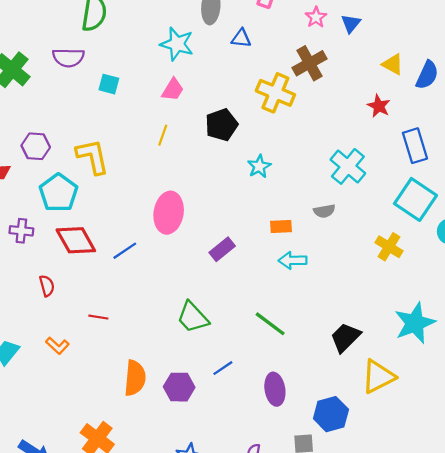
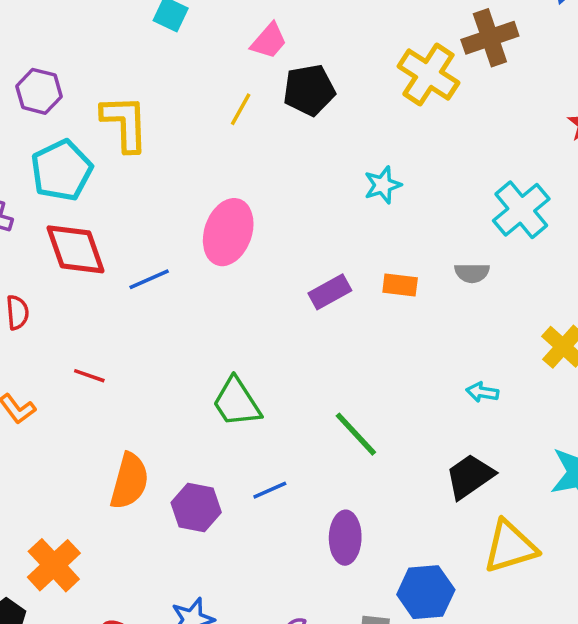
black pentagon: (222, 125) -> (309, 90), moved
purple rectangle: (222, 249) -> (330, 292), moved
cyan arrow: (293, 260) -> (482, 392), moved, size x0.7

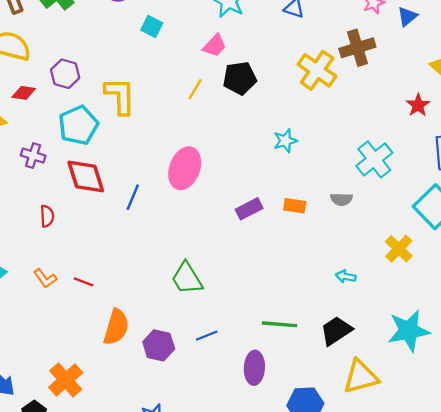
blue line: (149, 279) -> (133, 197), turned -45
red line: (89, 376) -> (84, 282), moved
green line: (356, 434) -> (280, 324), moved, turned -44

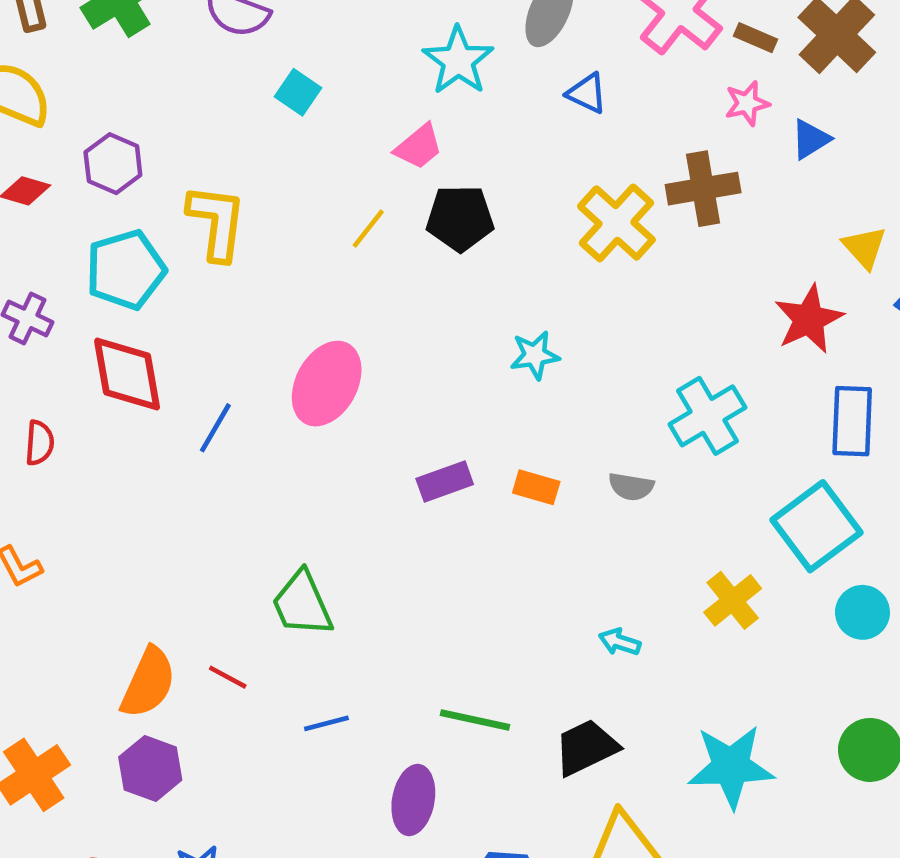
red star: (418, 105) -> (809, 319), size x1.4
red line: (84, 282) -> (228, 677), moved
purple hexagon: (159, 345) -> (150, 769), moved

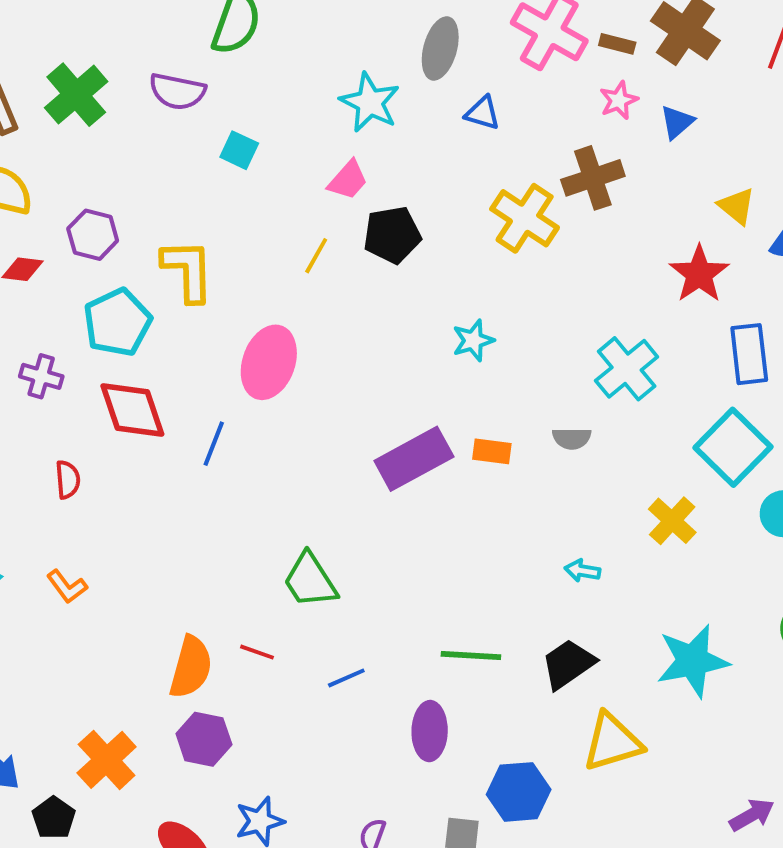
pink ellipse: (327, 384) -> (269, 362), moved
purple rectangle: (445, 482) -> (414, 459), size x1.6

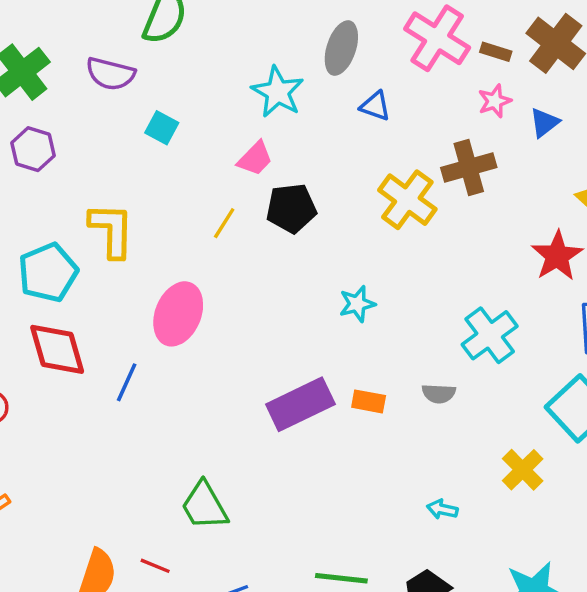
purple hexagon: (93, 235) -> (33, 149), moved

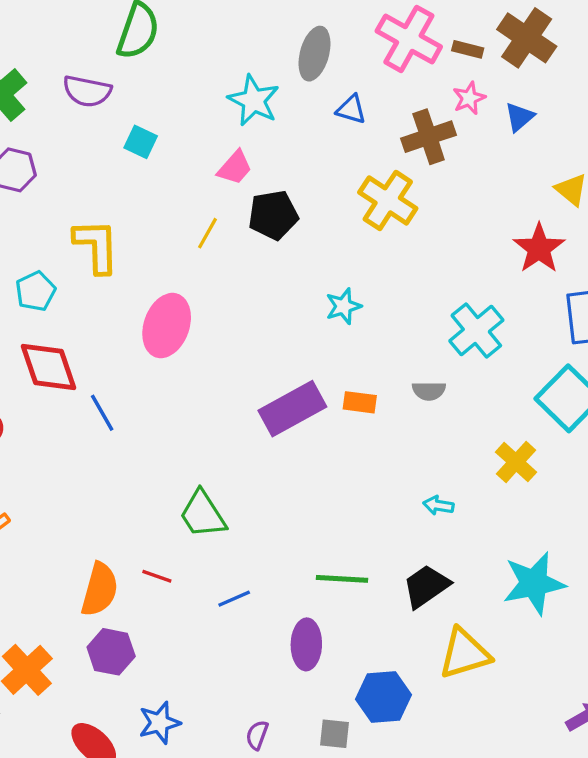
brown cross: (469, 168) -> (429, 137), moved
cyan pentagon: (48, 272) -> (35, 291), size x0.7
blue line: (127, 382) -> (102, 413), moved, turned -51

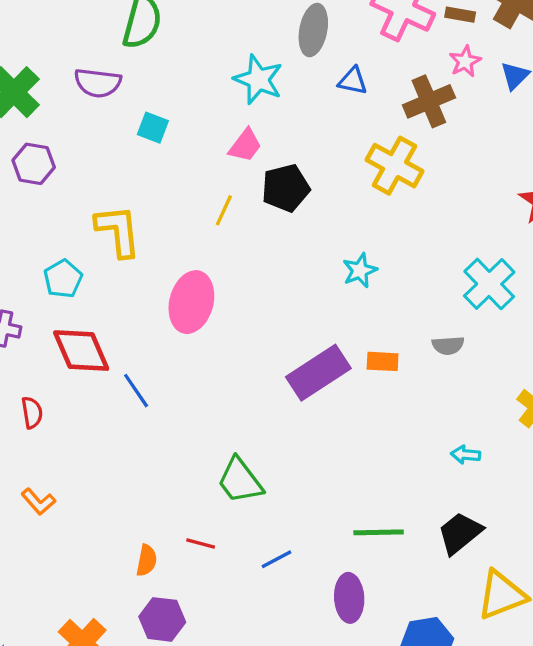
orange semicircle: (100, 589) -> (147, 560), size x0.6

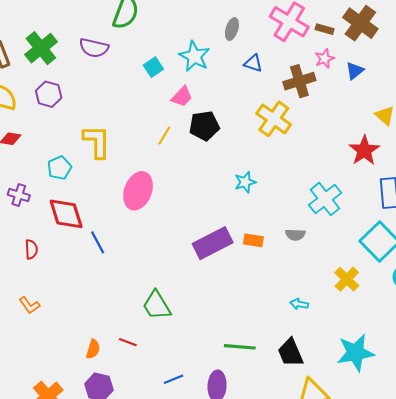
gray ellipse: (313, 30) -> (232, 29), size x0.7
cyan square: (153, 128) -> (153, 67), moved, turned 30
black trapezoid: (460, 533) -> (290, 353), turned -80
blue line: (276, 559) -> (173, 379), moved

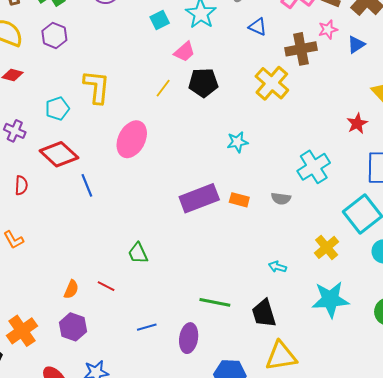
red star: (364, 150) -> (357, 123), size x0.7
red diamond: (66, 214) -> (59, 154), turned -36
green trapezoid: (157, 305) -> (138, 253), size x0.7
cyan star: (356, 353) -> (330, 299), moved

